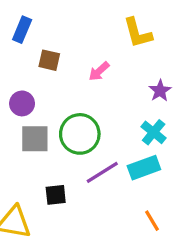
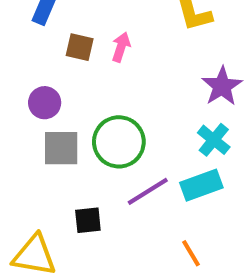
pink arrow: (99, 71) -> (121, 47), moved, turned 150
purple star: (160, 91) -> (222, 86), size x1.4
orange line: (152, 221) -> (191, 253), moved

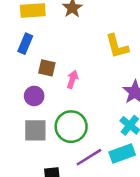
pink arrow: (121, 47) -> (72, 79), moved
purple circle: (45, 103) -> (34, 96), moved

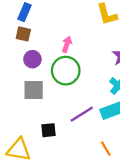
brown square: (47, 68) -> (23, 34), moved
green circle: (71, 127) -> (66, 71), moved

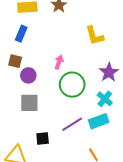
brown square: (23, 34) -> (15, 61), moved
green circle: (66, 71) -> (72, 85), moved

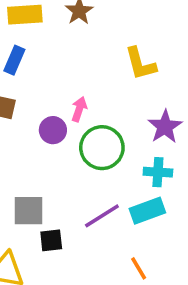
purple circle: (28, 75) -> (53, 130), moved
cyan cross: (105, 99) -> (158, 172), turned -35
gray square: (29, 103) -> (28, 211), moved

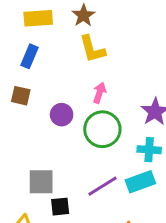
yellow L-shape: (140, 64) -> (92, 49), moved
pink arrow: (79, 109) -> (100, 93), moved

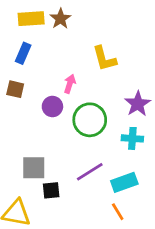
brown star: (83, 15) -> (60, 19), moved
yellow L-shape: (92, 49) -> (104, 59), moved
pink arrow: (100, 93) -> (70, 84), moved
cyan rectangle: (140, 182) -> (124, 182), moved

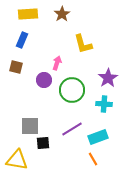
brown star: (60, 19) -> (62, 14), moved

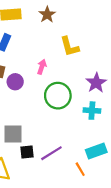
purple circle: (44, 80) -> (15, 82), moved
purple line: (72, 129) -> (51, 153), moved
cyan rectangle: (98, 137) -> (96, 151), moved

